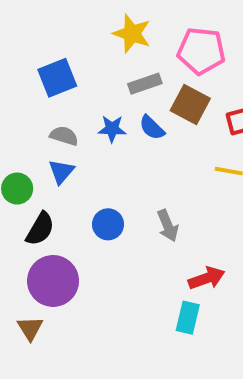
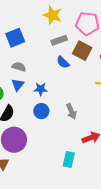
blue star: (112, 129) -> (41, 89), moved
cyan rectangle: (188, 318) -> (69, 159), moved

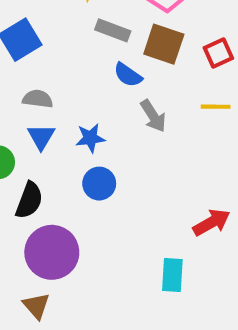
gray rectangle: (59, 40) -> (113, 30), turned 49
gray arrow: (71, 111) -> (153, 116), moved

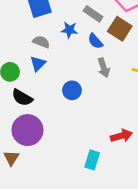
blue star: (90, 138) -> (69, 30), moved
blue circle: (99, 184) -> (72, 90), moved
black semicircle: (29, 200) -> (22, 98), turned 85

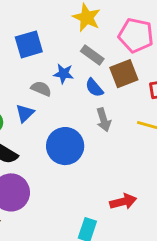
brown square: (120, 29) -> (124, 74), turned 35
gray semicircle: (41, 42) -> (41, 89), moved
blue circle: (72, 90) -> (65, 146), size x1.6

